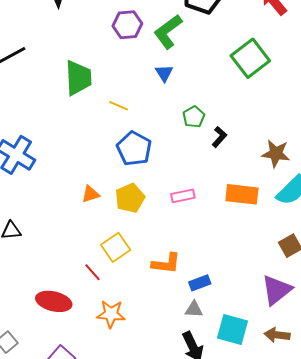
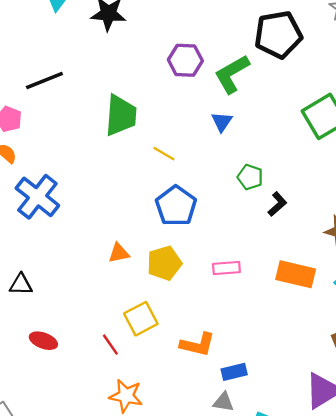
green pentagon: (194, 117) -> (250, 177), turned -30
red ellipse: (54, 301) -> (43, 341), moved, size x0.7

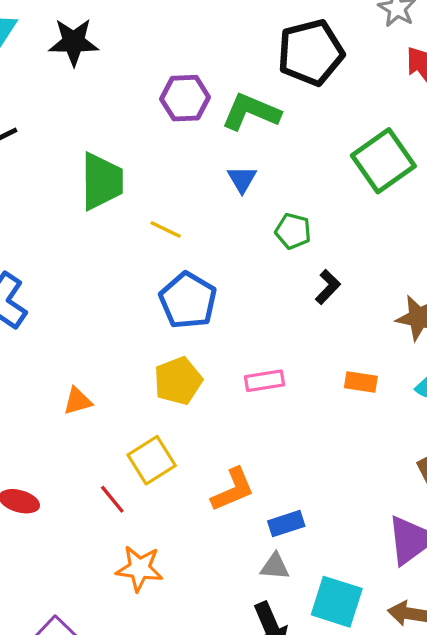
green L-shape: (232, 74) -> (251, 112), turned 57
green pentagon: (250, 177) -> (293, 231), moved
orange triangle: (119, 253) -> (78, 401), moved
orange rectangle: (296, 274) -> (361, 382), size x0.6
orange L-shape: (197, 344) -> (233, 490), turned -32

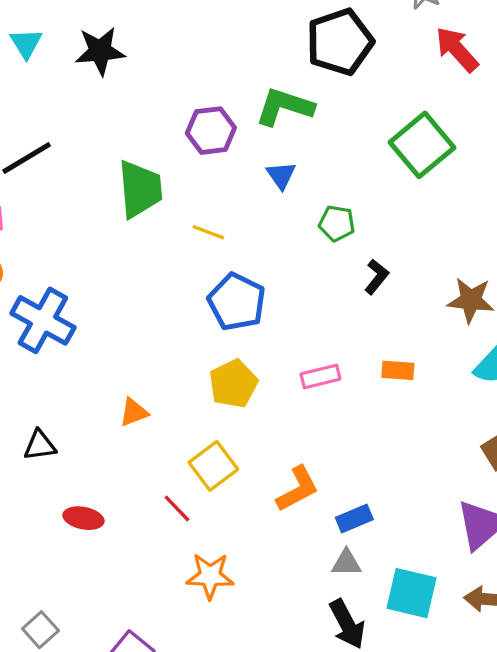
purple hexagon: (185, 98) -> (211, 131), moved
orange rectangle: (361, 382) -> (398, 370), moved

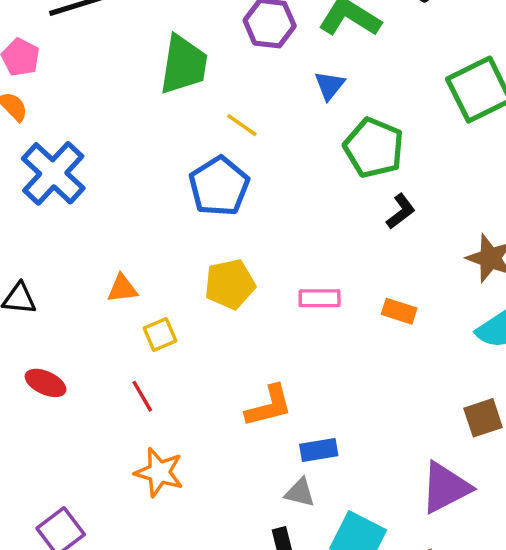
green pentagon: (337, 223) -> (374, 148), size x1.6
blue pentagon: (237, 302) -> (219, 186), moved
yellow square: (213, 466) -> (160, 334), moved, size x0.7

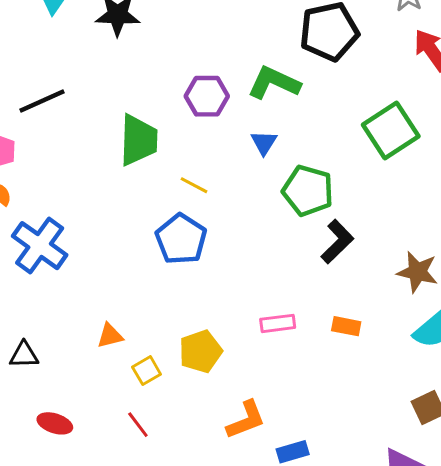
black L-shape: (401, 211) -> (337, 242), size x1.4
yellow pentagon: (230, 284) -> (200, 351), moved

